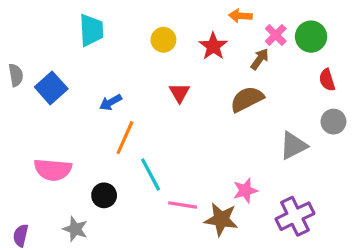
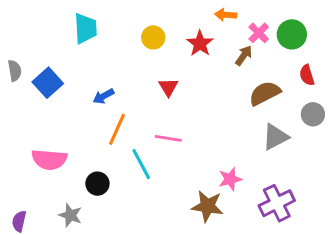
brown semicircle: (247, 99) -> (265, 93), moved
pink line: (183, 205) -> (168, 138), moved

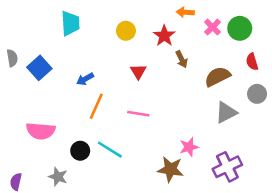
brown arrow: (244, 56) -> (182, 59), moved, turned 119
cyan line: (141, 164) -> (110, 150), moved, turned -30

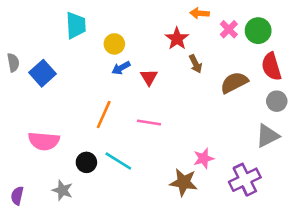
yellow circle: (126, 31) -> (114, 44), moved
red semicircle: (252, 62) -> (271, 67), size x1.5
blue arrow: (85, 79) -> (121, 68), moved
gray triangle: (226, 112) -> (267, 136), moved

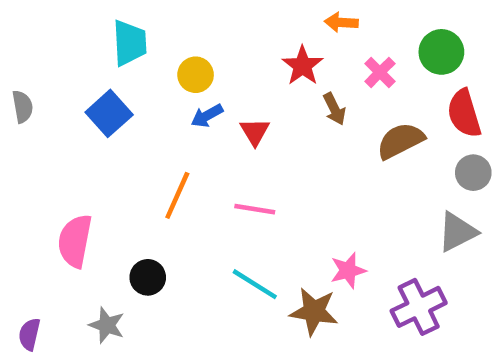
pink cross: (229, 29) -> (380, 72), moved
blue square: (42, 73) -> (109, 113), moved
pink semicircle: (44, 141) -> (75, 241), turned 96
cyan line: (118, 161) -> (255, 284), moved

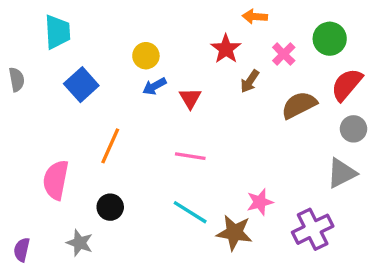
cyan trapezoid: (130, 43) -> (57, 32), moved
brown arrow: (334, 109) -> (250, 81), turned 60
red semicircle: (464, 113) -> (347, 85), turned 57
orange line: (177, 195) -> (110, 146), moved

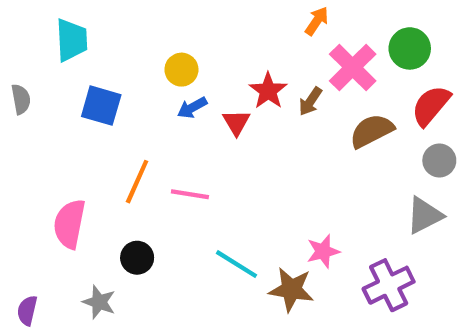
orange arrow: (255, 17) -> (317, 21), turned 120
red star: (226, 49) -> (268, 91), moved
pink cross: (284, 54) -> (353, 67), size x1.6
blue square: (81, 85) -> (101, 106), turned -32
pink line: (190, 156) -> (190, 194), moved

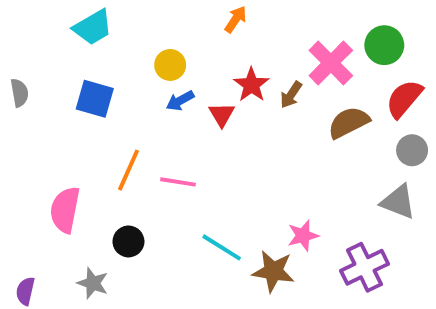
orange arrow: (317, 21) -> (236, 19), moved
cyan trapezoid: (72, 40) -> (93, 27), moved, turned 63
gray triangle: (425, 215) -> (398, 202), turned 48

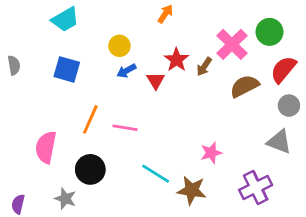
pink star: (303, 236) -> (211, 153), moved
black circle: (128, 241) -> (90, 169), size x1.4

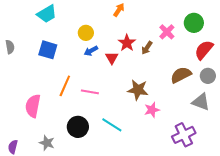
pink cross: (232, 44) -> (167, 32), size x0.7
brown semicircle: (244, 86) -> (181, 75), moved
black circle: (90, 169) -> (78, 127), moved
brown star: (192, 190) -> (138, 90), moved

